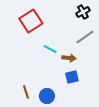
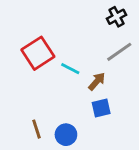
red square: (31, 21) -> (38, 53), moved
brown arrow: (69, 58) -> (97, 81), turned -56

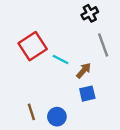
black cross: (116, 17) -> (90, 13), moved
gray line: (119, 52) -> (103, 45), turned -75

